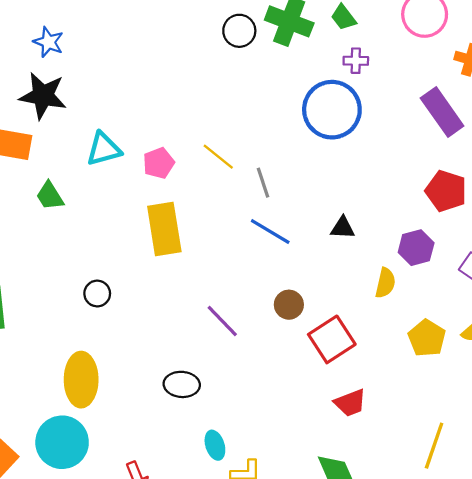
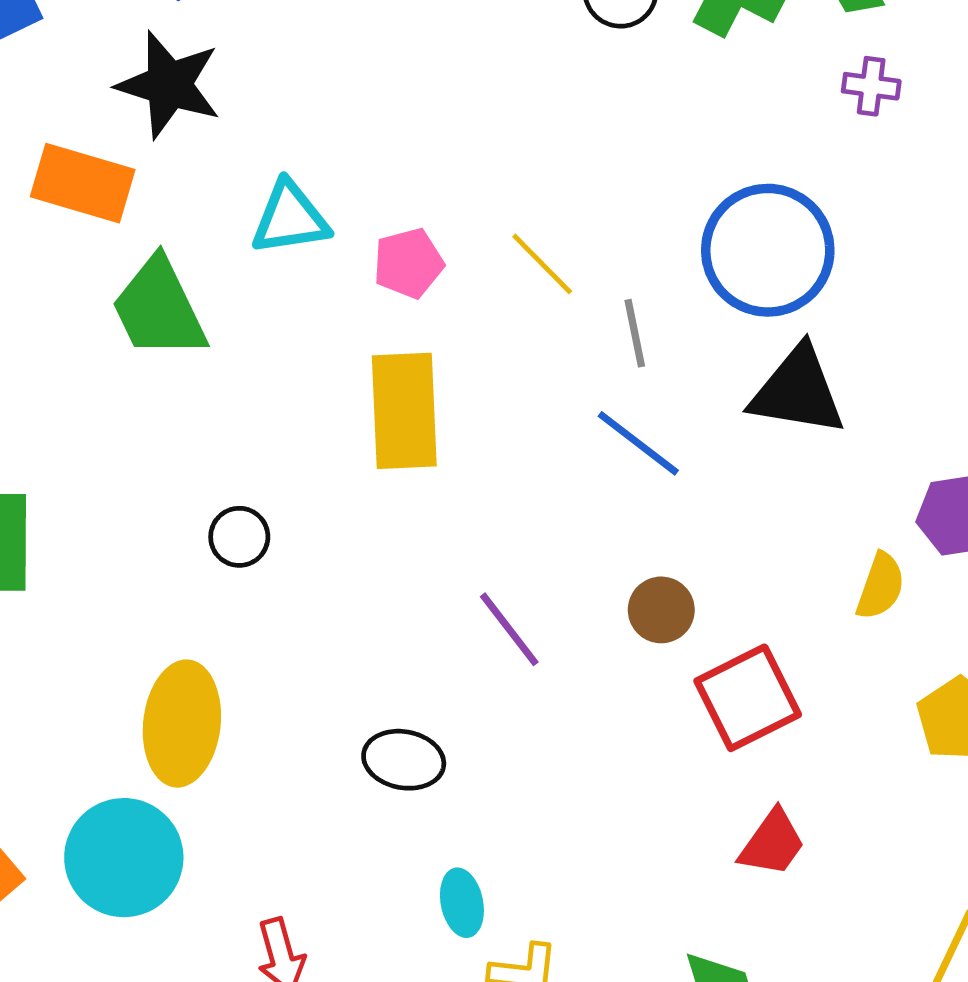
blue circle: (332, 110) -> (768, 250), moved
green trapezoid: (50, 196) -> (159, 308), size x1.6
black triangle: (343, 228) -> (798, 391), moved, size x1.8
red trapezoid: (350, 403) -> (772, 843), turned -40

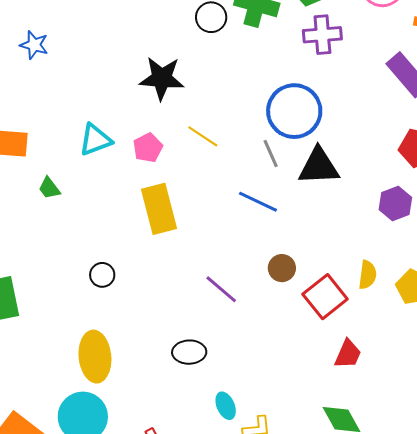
black star: (169, 85) -> (162, 78), moved
purple cross: (871, 86) -> (322, 35), size x1.6
green trapezoid: (159, 308) -> (49, 188), size x0.5
gray line: (635, 333) -> (271, 154), moved
yellow semicircle: (880, 586) -> (368, 275), moved

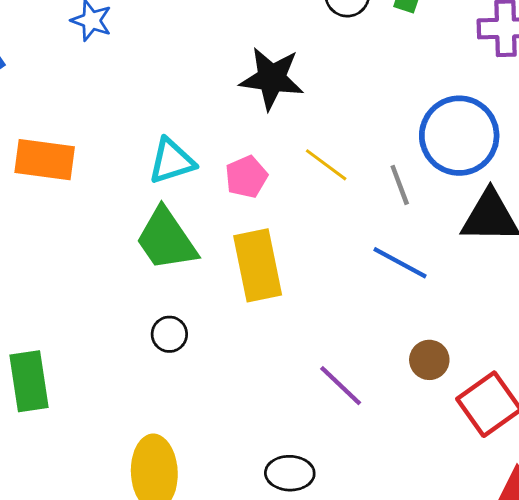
gray line: (271, 154) -> (400, 185), moved
green trapezoid: (49, 188) -> (166, 239), moved, size x2.0
black circle: (102, 275) -> (169, 334), moved

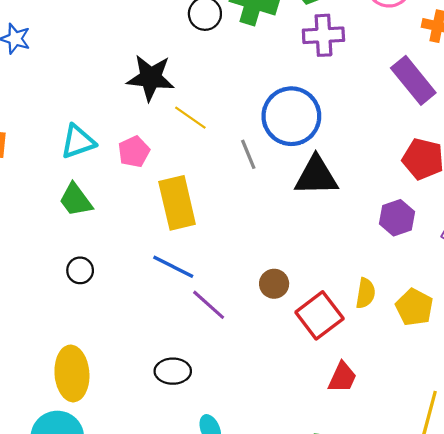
yellow line: (326, 165) -> (190, 118), moved
green trapezoid: (166, 239) -> (76, 200), size x0.7
blue line: (400, 263) -> (173, 267), moved
yellow rectangle: (258, 265) -> (177, 203), moved

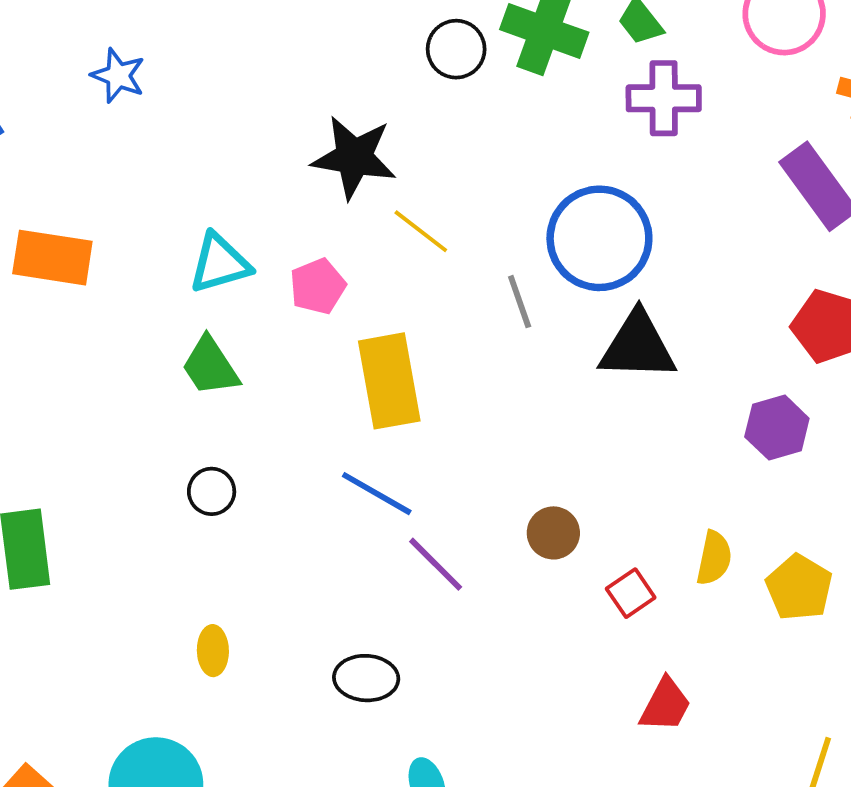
red square: (319, 315) -> (631, 593), size x0.6
yellow ellipse: (72, 373) -> (213, 651), moved, size x0.5

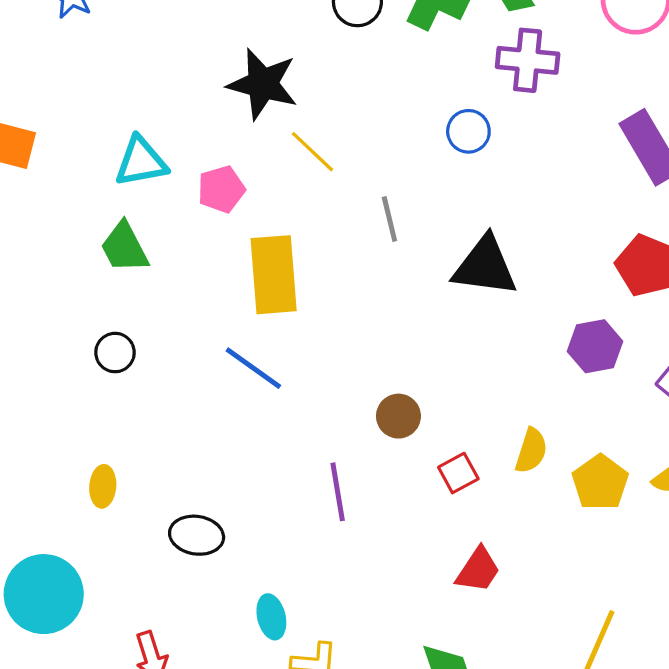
blue circle: (599, 238) -> (468, 131), moved, size x0.5
purple line: (436, 564) -> (338, 492), moved, turned 30
black ellipse: (366, 678) -> (197, 535), moved

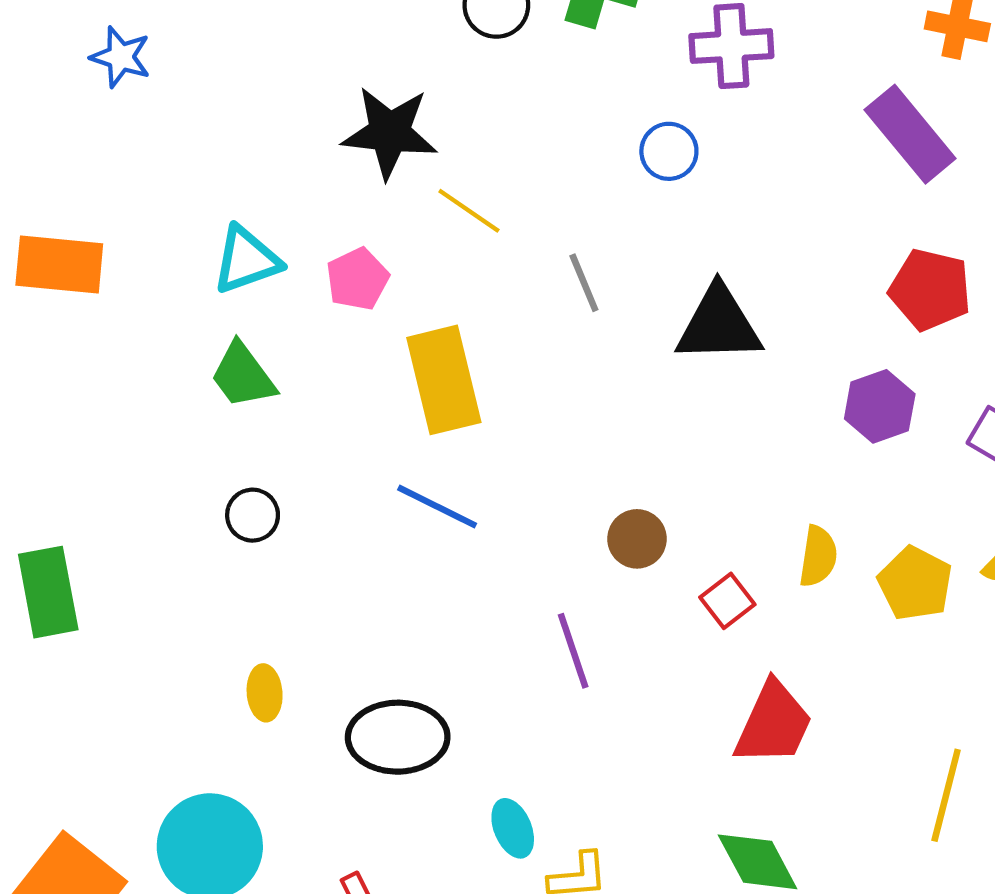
black ellipse: (197, 535) -> (398, 737), size x1.4
red trapezoid: (478, 570) -> (774, 724), size x1.4

